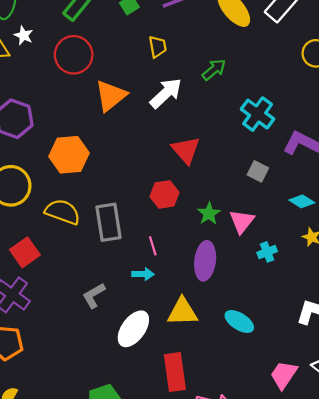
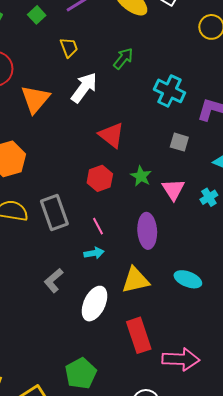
green star: (209, 214) -> (141, 176), moved
cyan cross: (267, 252) -> (209, 197), moved

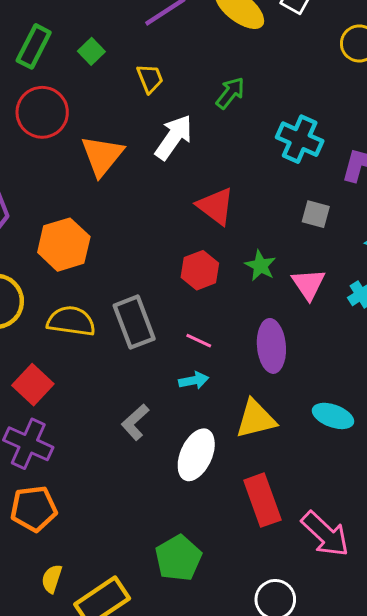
green square: (37, 15) -> (91, 51), moved
pink line: (98, 226) -> (199, 341), turned -36
pink arrow: (181, 359) -> (325, 534), turned 42

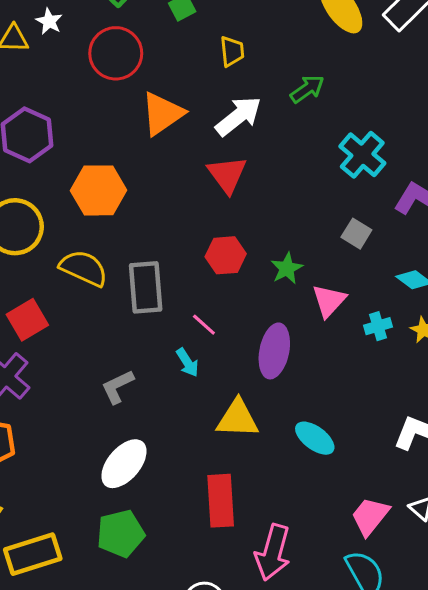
red triangle: (216, 206) -> (227, 174), moved
cyan arrow: (194, 380) -> (187, 362), turned 52
white ellipse: (196, 455) -> (124, 464), moved
pink arrow: (325, 534) -> (273, 552), turned 46

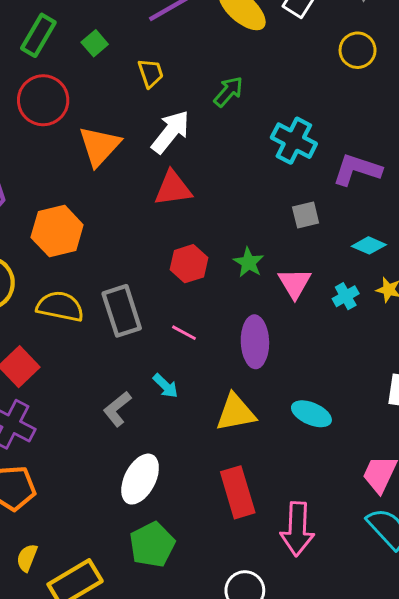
red triangle: (227, 174) -> (173, 188), turned -48
gray square: (356, 234) -> (306, 215), turned -32
cyan arrow: (187, 362) -> (165, 386), moved

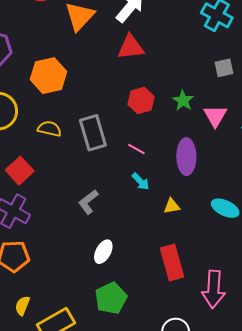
yellow semicircle: (60, 306) -> (49, 129), size x0.7
cyan arrow: (165, 386) -> (141, 181), moved
yellow triangle: (236, 412) -> (172, 206), size x0.6
white ellipse: (140, 479) -> (103, 252), size x0.7

